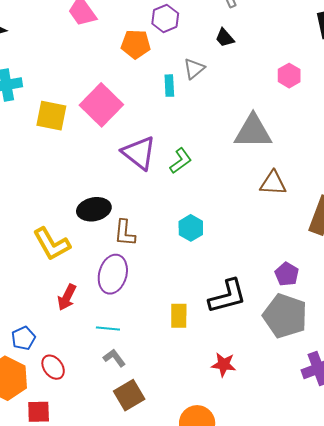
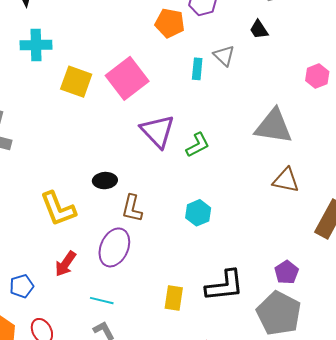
gray triangle: (194, 69) -> (224, 56), turned -45
black ellipse: (94, 209) -> (105, 181), size x0.7
blue pentagon: (23, 338) -> (22, 286), moved

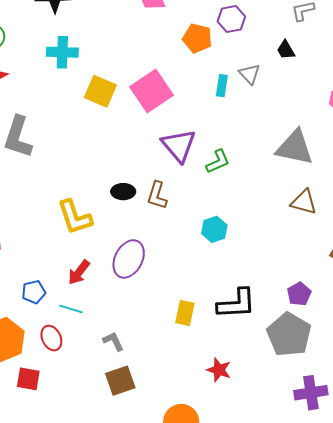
brown L-shape: (132, 208) -> (157, 195), moved
cyan line: (102, 301) -> (71, 309), moved

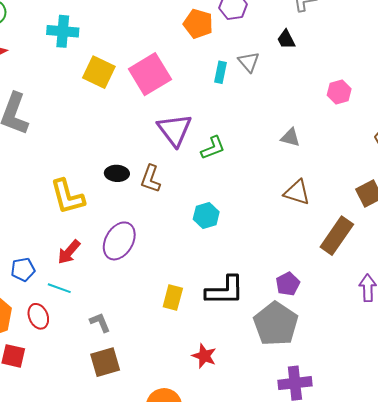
gray triangle: (295, 148) -> (290, 137), size x0.5

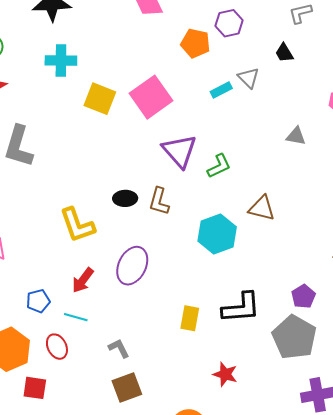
cyan rectangle: (220, 72) -> (221, 90), turned 55
gray triangle: (290, 137) -> (296, 136), moved
brown triangle: (297, 192) -> (262, 208), moved
cyan hexagon: (206, 215) -> (217, 234), size x1.5

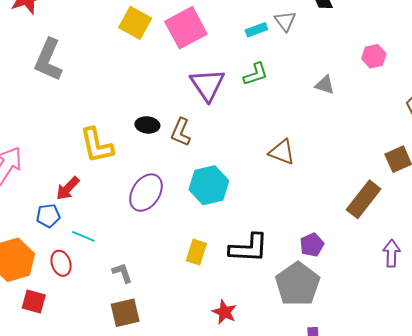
green L-shape: (219, 166) -> (256, 74), moved
cyan hexagon: (217, 234) -> (209, 185), moved
red arrow: (83, 280) -> (68, 188), moved

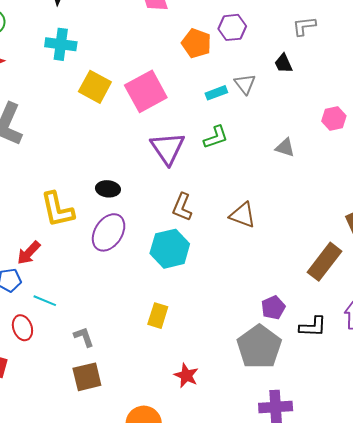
brown L-shape: (181, 132) -> (182, 207), moved
purple ellipse: (146, 193) -> (109, 232), moved
black L-shape: (249, 248) -> (313, 327), moved, size x0.7

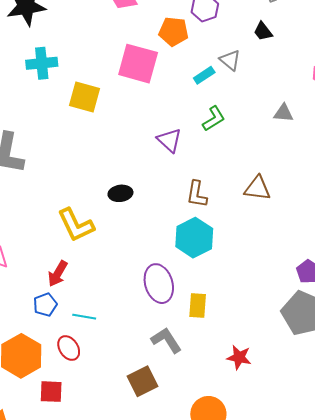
pink square: (146, 91) -> (138, 64), moved, turned -33
purple triangle: (168, 148) -> (169, 140), size x0.7
purple ellipse: (109, 232) -> (159, 284), moved, turned -36
gray L-shape: (84, 337) -> (166, 340), moved, size x1.4

